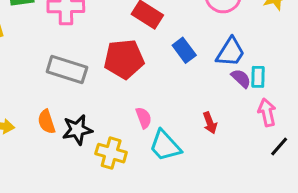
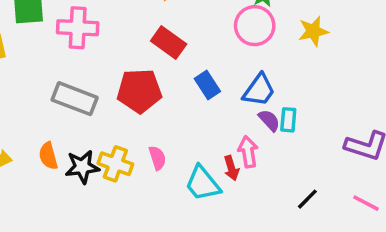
pink arrow: (267, 112) -> (248, 152), moved
cyan trapezoid: (165, 146) -> (203, 183), moved
yellow cross: (111, 153) -> (115, 164), moved

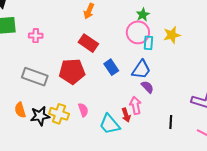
pink cross: (78, 28) -> (36, 36), size x0.6
cyan rectangle: (288, 120) -> (148, 43), moved
black line: (307, 199) -> (171, 122), moved, turned -40

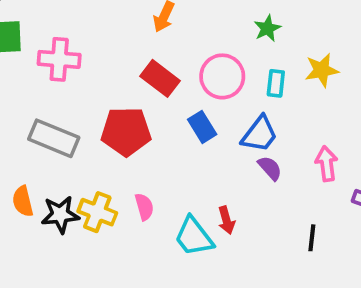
pink circle: (138, 32) -> (222, 76), moved
pink cross: (36, 36) -> (59, 59), size x1.5
pink arrow: (136, 105) -> (327, 164), moved

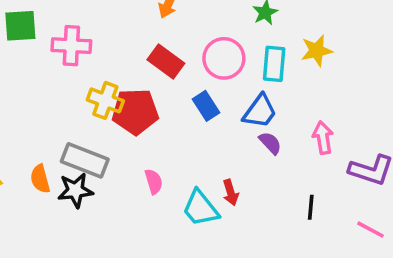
cyan rectangle: (276, 83) -> (274, 64), size x1.4
gray rectangle: (54, 138) -> (85, 160), moved
yellow cross: (97, 212) -> (105, 100), moved

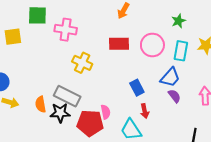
red rectangle: (166, 61) -> (119, 44), turned -42
blue rectangle: (206, 106) -> (137, 88), moved
red pentagon: (135, 112) -> (90, 123), moved
red arrow: (231, 192) -> (145, 111), moved

